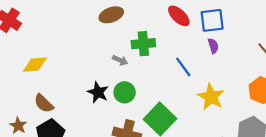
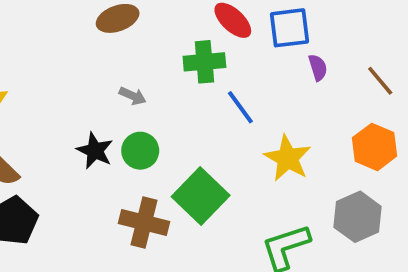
green cross: (143, 44) -> (204, 62), moved
purple semicircle: (213, 46) -> (318, 68), moved

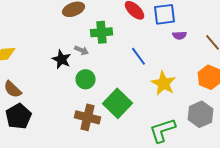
green cross: (204, 62) -> (102, 32), moved
purple semicircle: (318, 68) -> (180, 35), turned 104
black star: (95, 151) -> (62, 59), moved

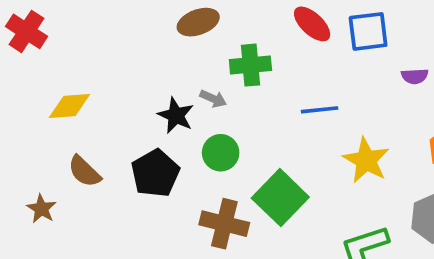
purple semicircle: (180, 35) -> (415, 76), moved
blue line: (138, 56) -> (320, 110), turned -60
black pentagon: (18, 116) -> (155, 173), moved

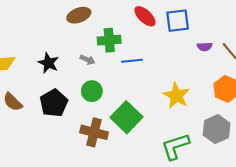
blue line: (320, 110) -> (132, 61), moved
black star: (176, 115) -> (48, 63), moved

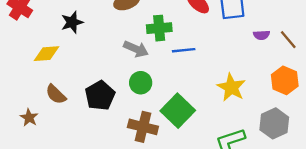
gray arrow: (87, 60) -> (136, 49), size x1.5
black star: (48, 63) -> (72, 22), moved, turned 30

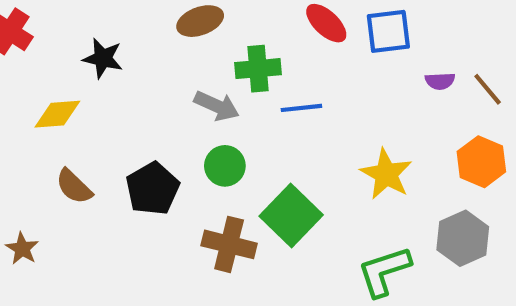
black star: (72, 22) -> (103, 58), turned 30
brown star: (29, 118) -> (22, 249), moved

